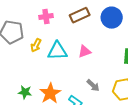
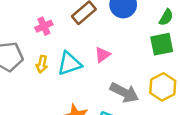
gray arrow: (93, 85) -> (124, 93), size x1.6

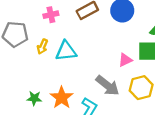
pink triangle: (102, 55) -> (125, 60), moved

